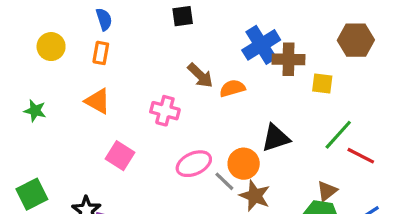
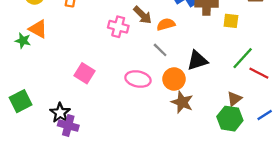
orange triangle: (98, 101) -> (38, 29), moved
pink cross: (165, 111) -> (118, 27), moved
pink ellipse: (194, 164) -> (138, 79), turned 35
gray line: (224, 181) -> (160, 50), moved

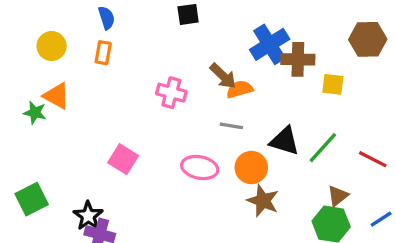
brown arrow: (143, 15) -> (223, 76), moved
gray line: (160, 50) -> (231, 126), turned -35
green line: (243, 58) -> (323, 148), moved
black triangle: (197, 60) -> (285, 141), turned 35

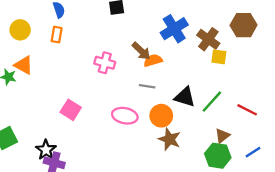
brown cross: (298, 59) -> (208, 39), moved, turned 35

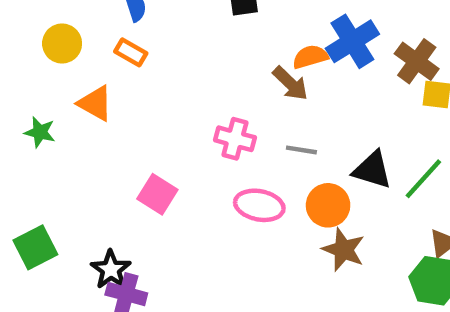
orange rectangle: (57, 35) -> (131, 52), turned -70
orange semicircle: (153, 60) -> (310, 57), moved
pink cross: (105, 63) -> (235, 139), moved
orange triangle: (24, 65) -> (95, 103), moved

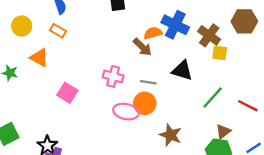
blue cross: (352, 41) -> (175, 25), turned -32
black triangle: (372, 170) -> (182, 71), moved
pink square: (157, 194) -> (67, 93), moved
orange circle: (328, 205) -> (145, 103), moved

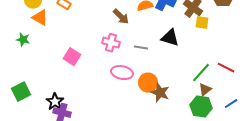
brown arrow: (142, 47) -> (121, 17), moved
orange triangle: (39, 58) -> (40, 18), moved
green line: (213, 97) -> (201, 73), moved
orange circle: (145, 103) -> (148, 83), moved

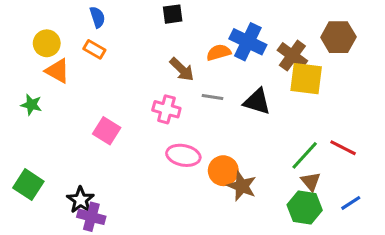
yellow square: (202, 23) -> (306, 79), size x1.6
gray line: (141, 48) -> (213, 97), moved
brown triangle: (205, 90) -> (311, 181), turned -32
green square: (21, 92) -> (28, 185), turned -30

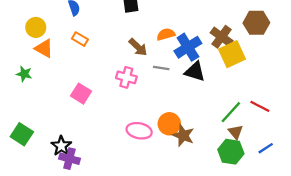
blue cross: (248, 42) -> (188, 47), moved, turned 32
orange rectangle: (94, 49) -> (80, 39), moved
yellow square: (306, 79) -> (232, 54), turned -32
pink ellipse: (183, 155) -> (139, 131), moved

